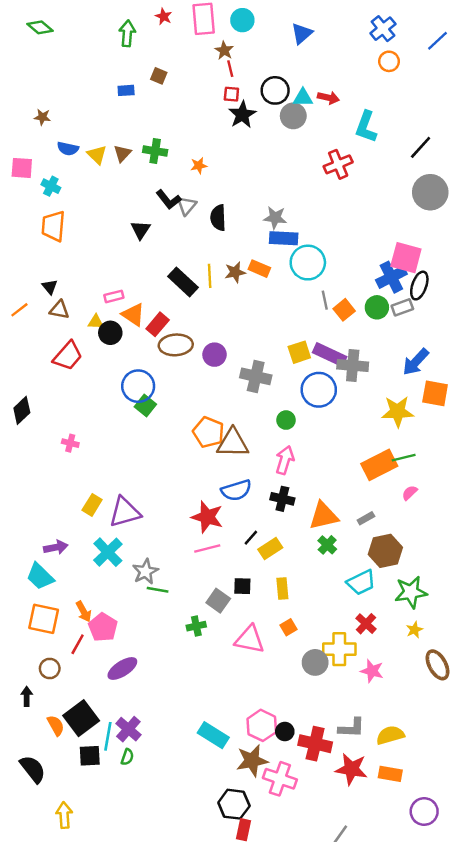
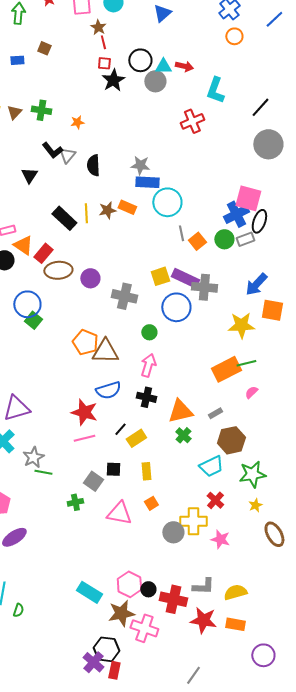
purple cross: (128, 729) -> (93, 662), moved

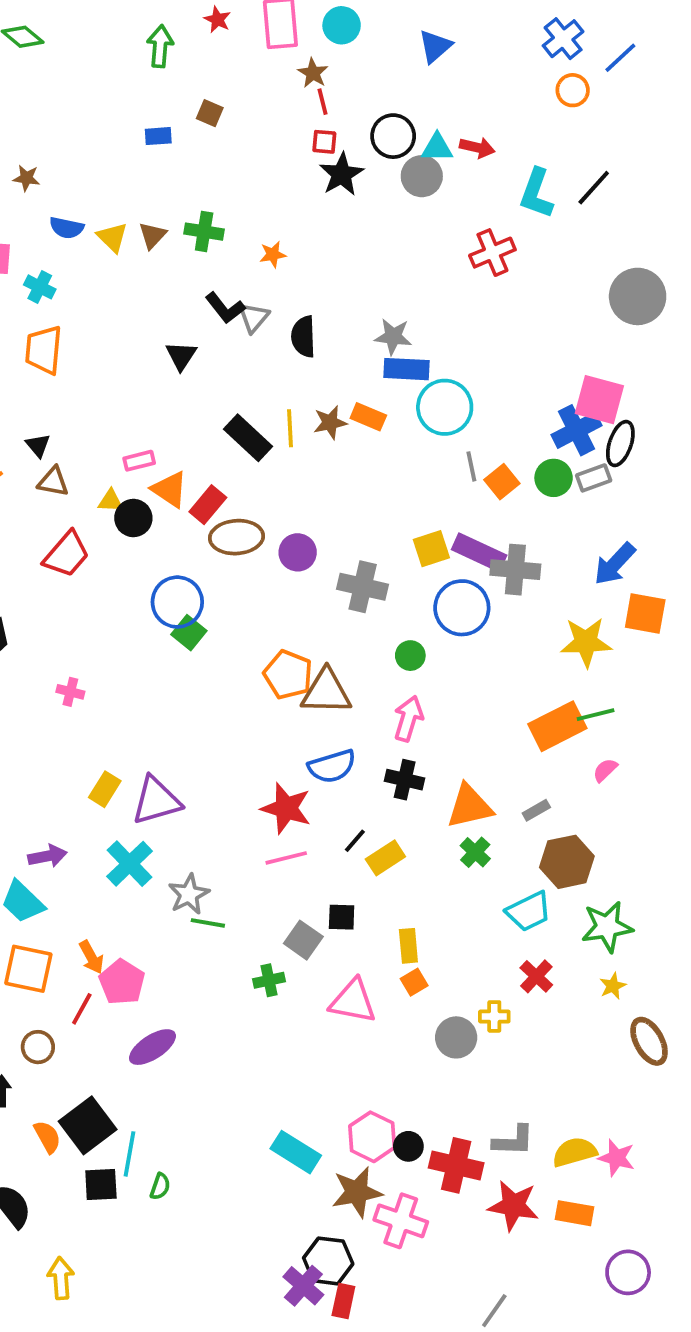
blue line: (274, 19) -> (620, 58), moved
black line: (260, 107) -> (594, 188), moved
yellow rectangle: (146, 471) -> (408, 946), moved
yellow cross: (193, 521) -> (494, 1016), size x0.6
pink star: (220, 539) -> (617, 1158), moved

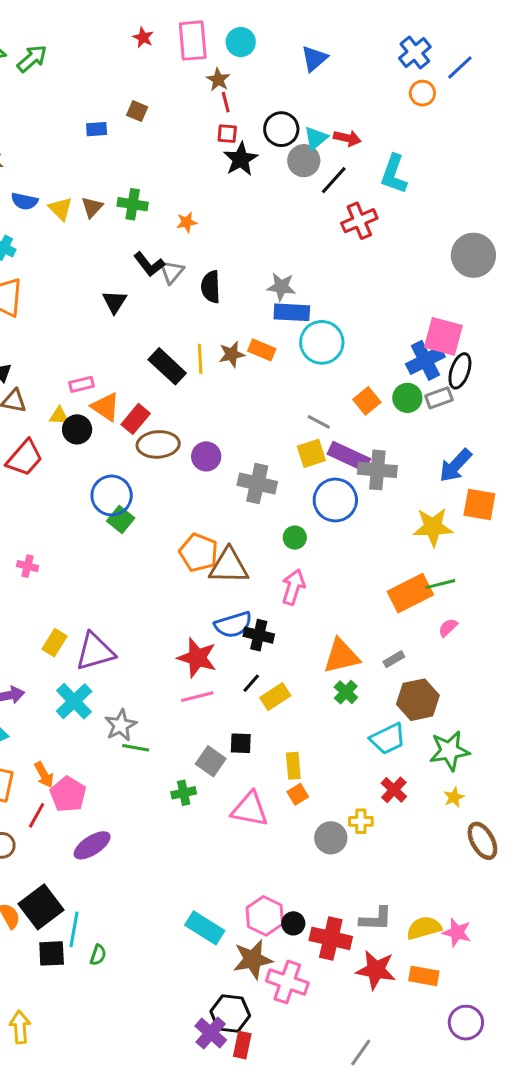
green arrow: (160, 46) -> (32, 59), moved, turned 44
cyan triangle: (437, 148) -> (316, 138), turned -40
black line: (594, 188) -> (334, 180), moved
gray line: (471, 466) -> (319, 422), moved, turned -50
black cross: (405, 780) -> (259, 635), moved

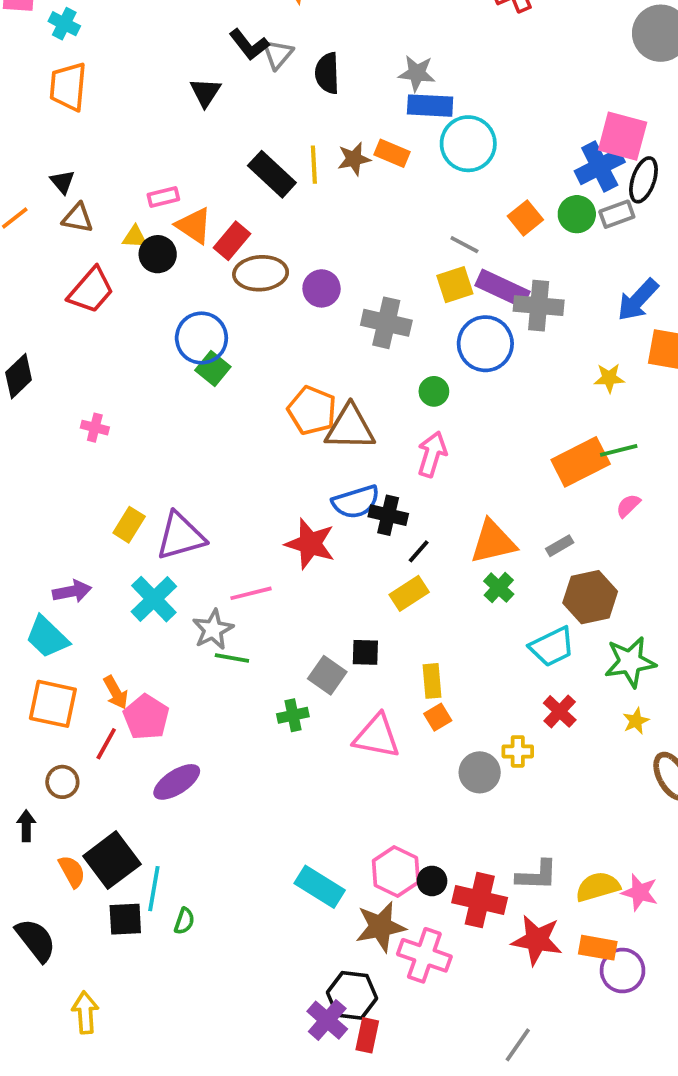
yellow star: (433, 527) -> (609, 378), size x0.6
black line: (251, 683) -> (419, 551), moved
pink line: (197, 697) -> (251, 593), moved
purple circle: (466, 1023) -> (623, 971), moved

